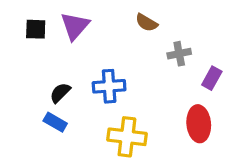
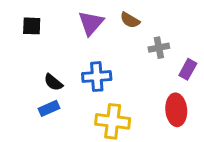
purple triangle: (75, 26) -> (91, 23), moved
black semicircle: (60, 93) -> (53, 82), turned -96
blue rectangle: (55, 122) -> (49, 108), turned -54

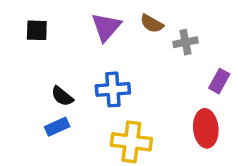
gray cross: (159, 48) -> (185, 42), moved

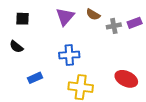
purple rectangle: (219, 81) -> (135, 23), moved, turned 40
black semicircle: (62, 96) -> (16, 47), moved
red ellipse: (206, 128) -> (126, 79), turned -60

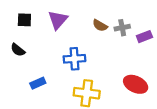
brown semicircle: (93, 15) -> (100, 25), moved
purple triangle: (65, 17) -> (58, 20), moved
purple rectangle: (135, 23) -> (144, 37), moved

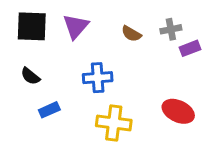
black square: (24, 20) -> (32, 26), size x1.6
gray cross: (122, 28) -> (171, 29), moved
black semicircle: (18, 50) -> (30, 76), moved

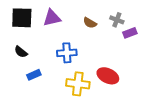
purple triangle: (76, 26) -> (52, 18), turned 36
gray cross: (171, 29) -> (117, 20), turned 32
red ellipse: (178, 111) -> (108, 76), moved

